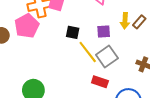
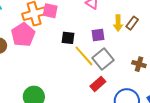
red rectangle: (100, 82) -> (98, 84), turned -56

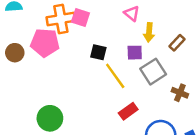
yellow arrow: (118, 23) -> (149, 32), moved
pink pentagon: (23, 35) -> (45, 43), turned 30
gray square: (103, 59) -> (153, 72), moved

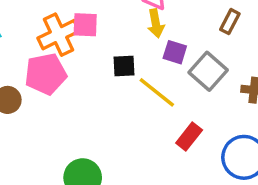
yellow arrow: (149, 32) -> (156, 23), moved
purple square: (135, 53) -> (175, 52), turned 35

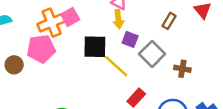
pink square: (85, 25) -> (70, 17), turned -36
black square: (124, 66) -> (95, 47), size x1.5

